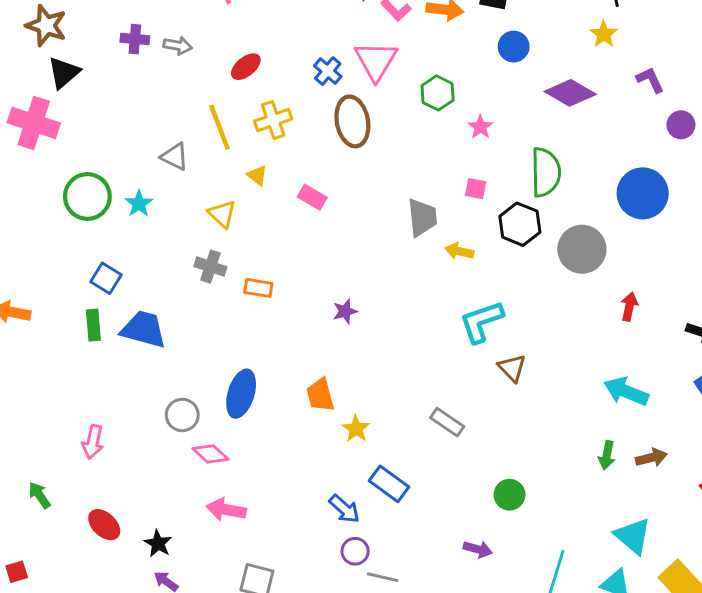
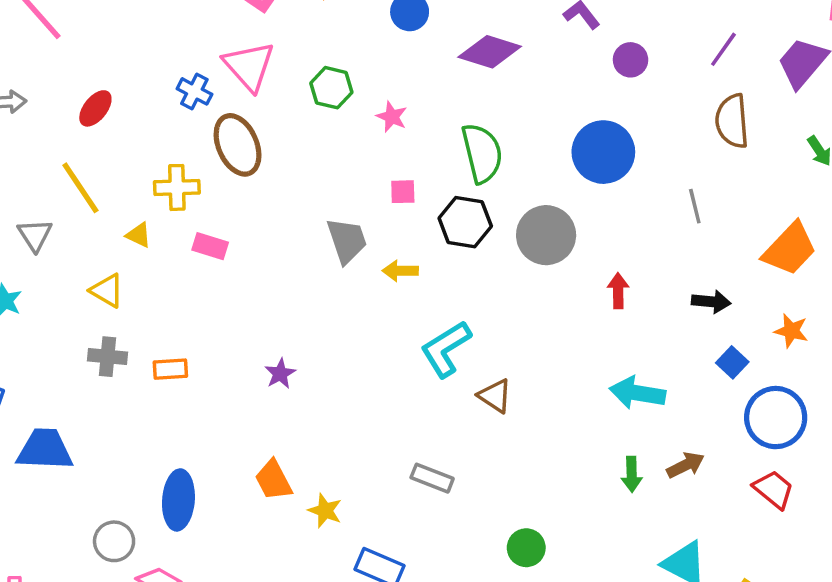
yellow cross: (273, 120) -> (177, 187), moved, turned 30
gray triangle: (175, 157) -> (35, 235), turned 44

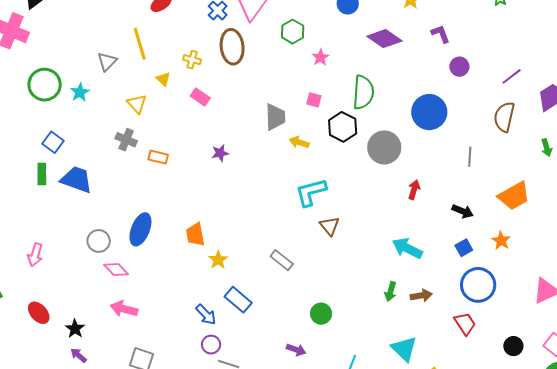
yellow cross: (177, 187) -> (192, 60), size x0.7
purple star: (280, 374) -> (220, 153), moved

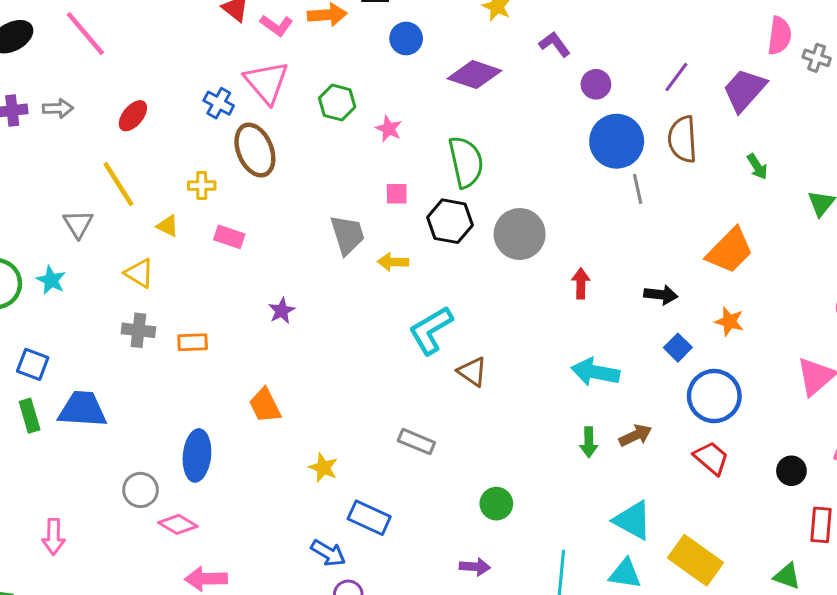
blue circle: (429, 112) -> (617, 141), moved
gray line: (470, 157) -> (638, 189), moved
orange trapezoid: (195, 235) -> (265, 405), moved

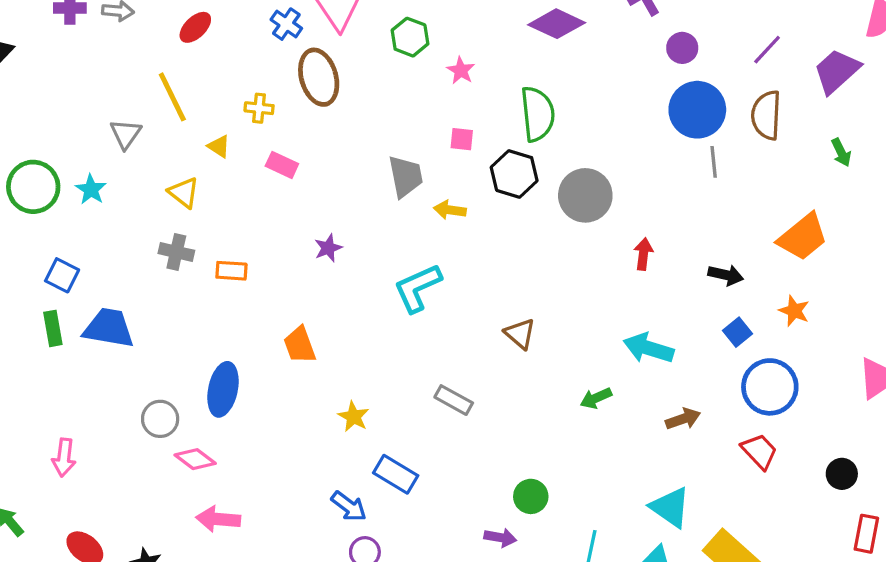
cyan L-shape: (431, 330) -> (418, 288), moved
green arrow: (589, 442) -> (596, 398), moved, turned 60
green circle: (496, 504) -> (531, 496), moved

